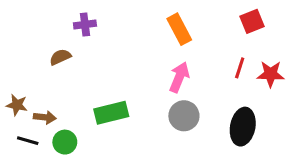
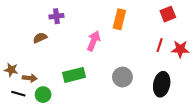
orange rectangle: (179, 29) -> (119, 19), turned 42
pink arrow: (179, 77) -> (94, 41), moved

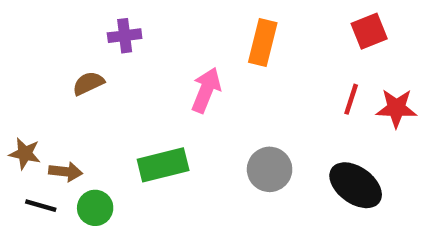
black ellipse: (162, 84) -> (356, 185), turned -65

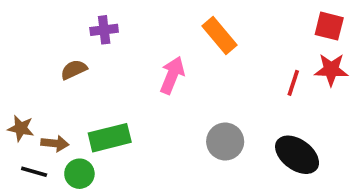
red square: (369, 31) -> (329, 26), moved, turned 36
orange rectangle: (263, 43) -> (219, 36), turned -54
red star: (396, 108) -> (331, 70), moved
green rectangle: (163, 165) -> (110, 138), moved

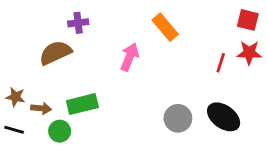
brown semicircle: (74, 70) -> (55, 53), size x1.6
gray circle: (225, 141) -> (178, 118), moved
black line: (34, 172) -> (14, 130), moved

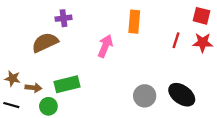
orange rectangle: (165, 27) -> (134, 22), turned 45
red line: (221, 63) -> (176, 40), moved

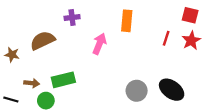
purple cross: (63, 18) -> (72, 17), moved
red star: (203, 43) -> (191, 40), turned -30
brown star: (12, 78) -> (12, 55), moved

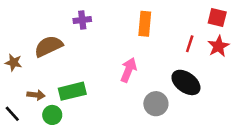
pink arrow: (99, 44) -> (128, 70), moved
black ellipse: (172, 90) -> (186, 82), moved
black line: (11, 99) -> (12, 114), turned 32

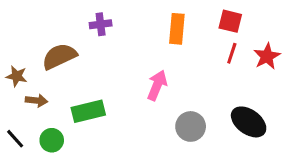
red square: (217, 17) -> (230, 21), moved
black ellipse: (186, 82) -> (249, 122), moved
brown arrow: (36, 95) -> (36, 101), moved
green circle: (52, 115) -> (52, 140), moved

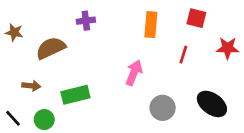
red line: (232, 53) -> (183, 55), moved
red star: (267, 56) -> (228, 48), turned 30
brown star: (17, 76) -> (14, 32), moved

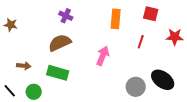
purple cross: (86, 21) -> (66, 16), turned 32
brown semicircle: (51, 48) -> (60, 43), moved
green rectangle: (75, 95) -> (58, 73), turned 30
gray circle: (163, 108) -> (136, 87), moved

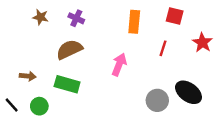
brown star: (11, 25) -> (40, 17), moved
red star: (175, 37) -> (202, 43), turned 30

